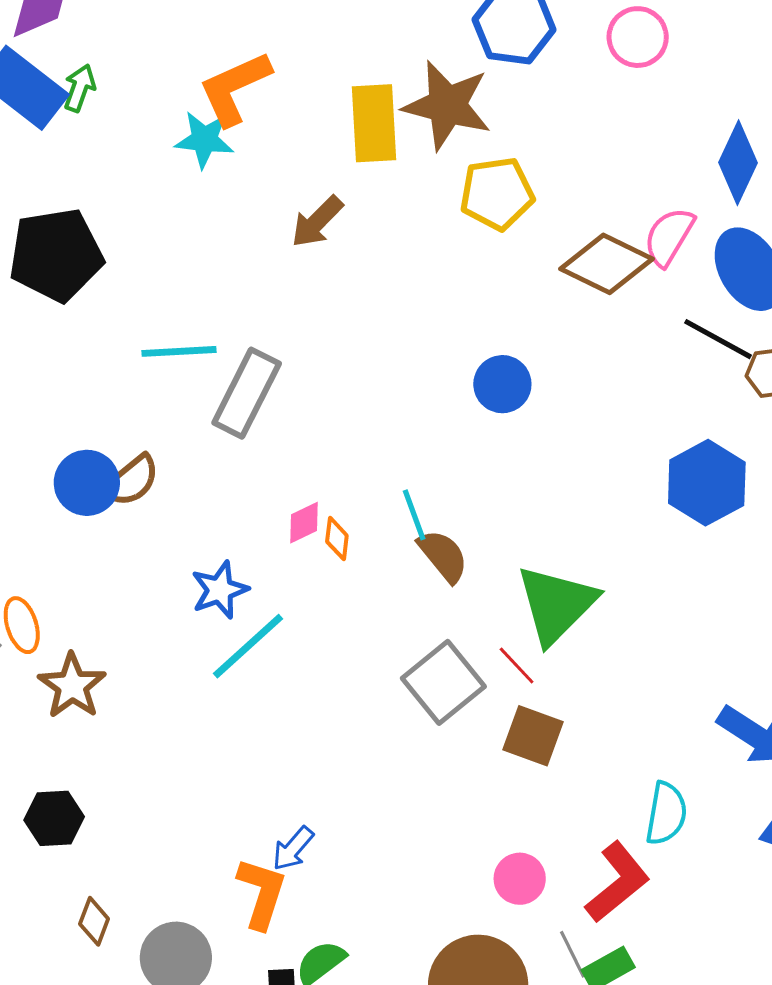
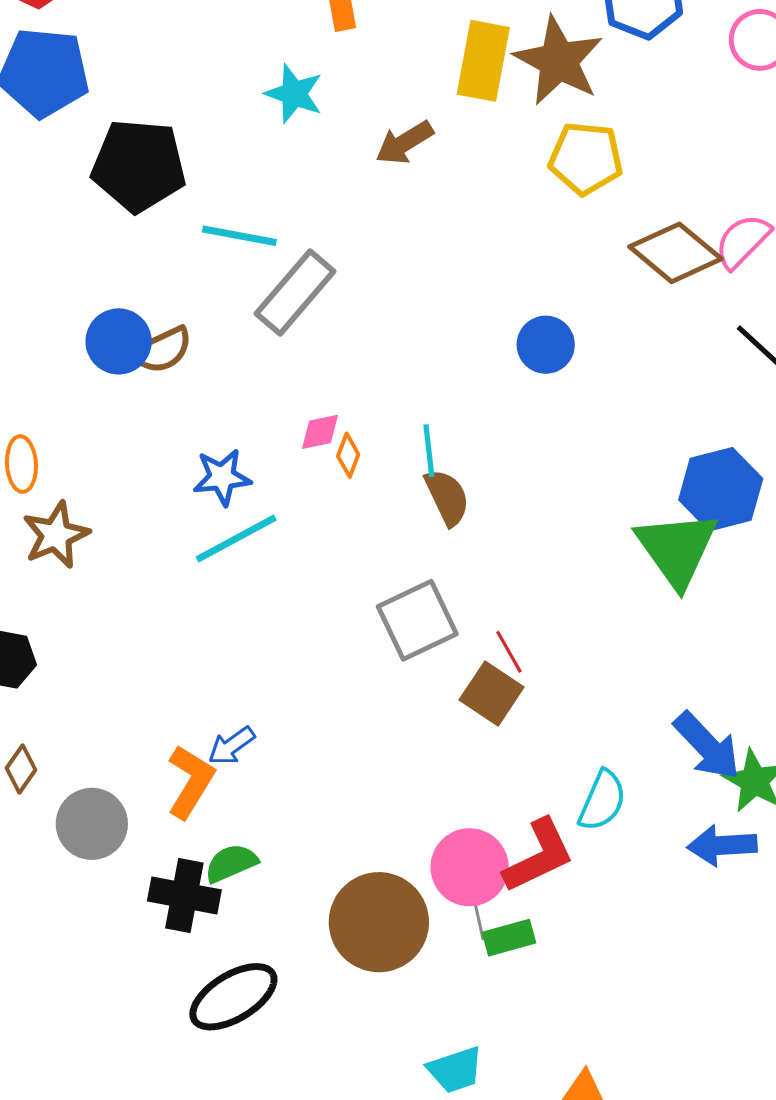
cyan star: (204, 140) -> (294, 94), moved
black pentagon: (56, 255) -> (139, 165), moved
green triangle: (556, 604) -> (677, 549), moved, turned -34
red line: (517, 665) -> (509, 652), moved
pink circle: (520, 879) -> (470, 867), moved, size x1.5

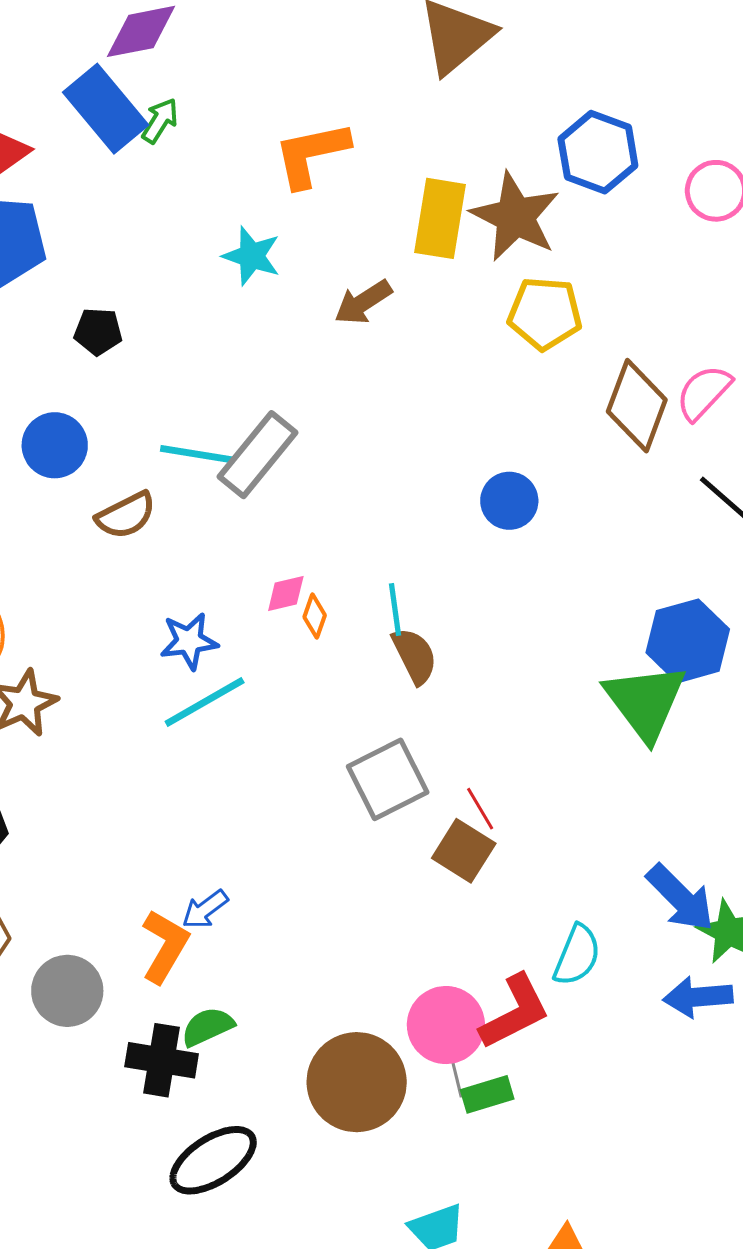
black pentagon: (139, 165) -> (98, 332), size x0.5
cyan line: (239, 236) -> (197, 454), moved
brown diamond: (676, 253) -> (637, 406), turned 72
blue circle: (119, 341) -> (55, 445), moved

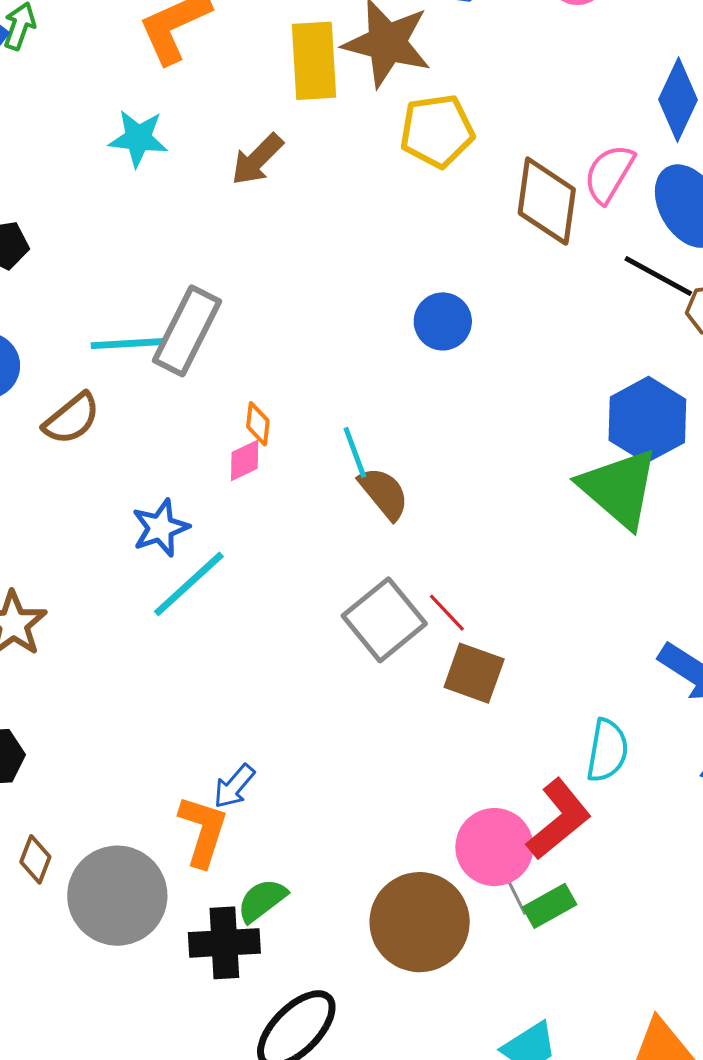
orange diamond: (315, 616) -> (258, 424), moved
red line: (480, 809) -> (447, 613), moved
gray circle: (67, 991) -> (117, 896), size x1.4

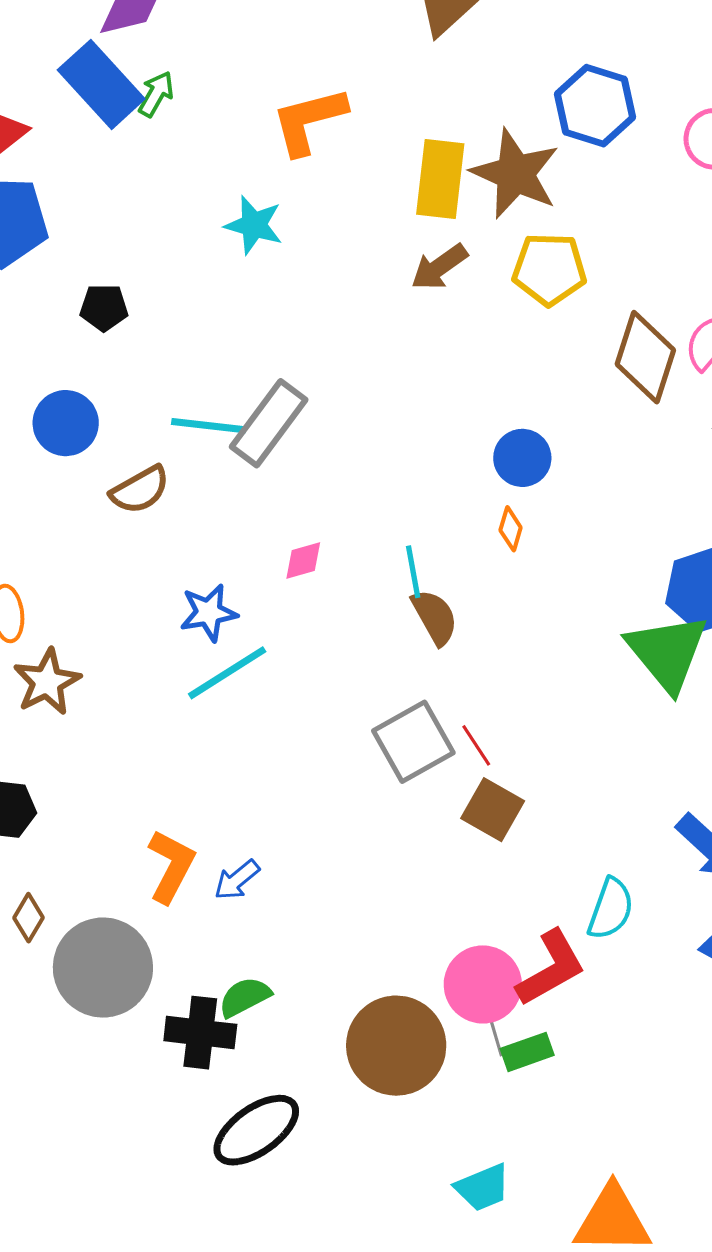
brown arrow: (257, 159) -> (439, 267), moved
orange diamond: (258, 424) -> (511, 529), moved
orange L-shape: (203, 831) -> (171, 866), moved

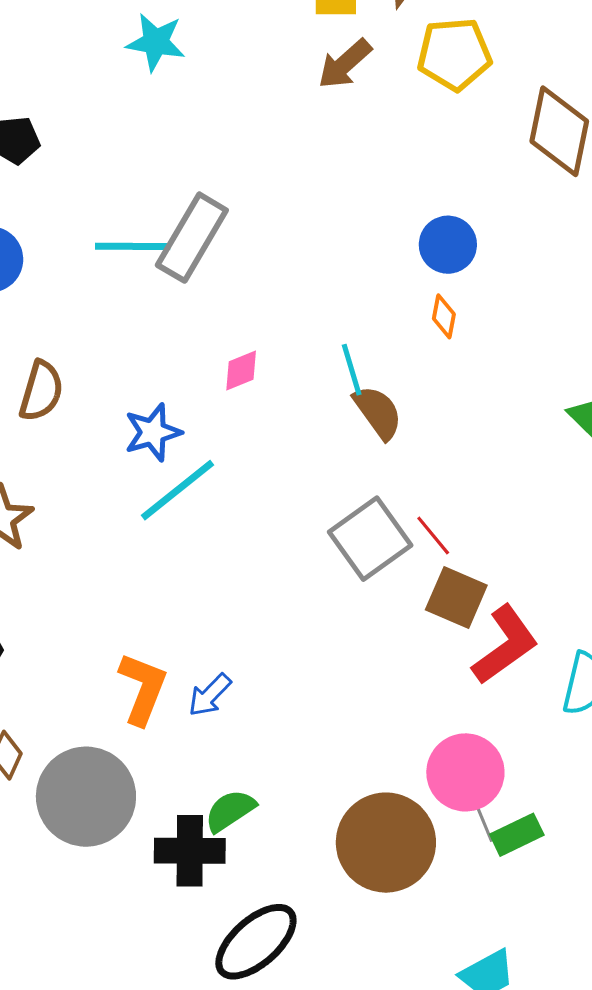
brown semicircle: (140, 490) -> (41, 391), moved, turned -38
red L-shape: (551, 968) -> (505, 645), moved

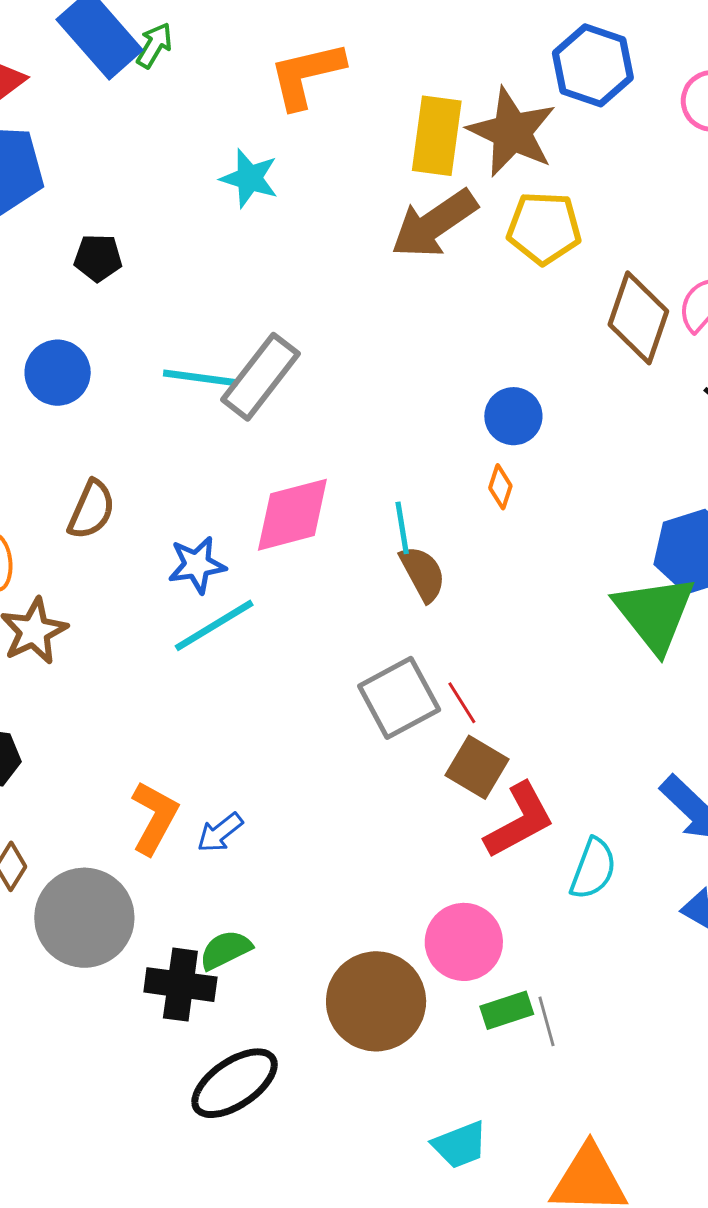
brown arrow: (345, 64) -> (434, 224), size x1.5
pink diamond: (241, 370) -> (292, 515), size x2.0
gray line: (482, 818) -> (547, 1021), moved

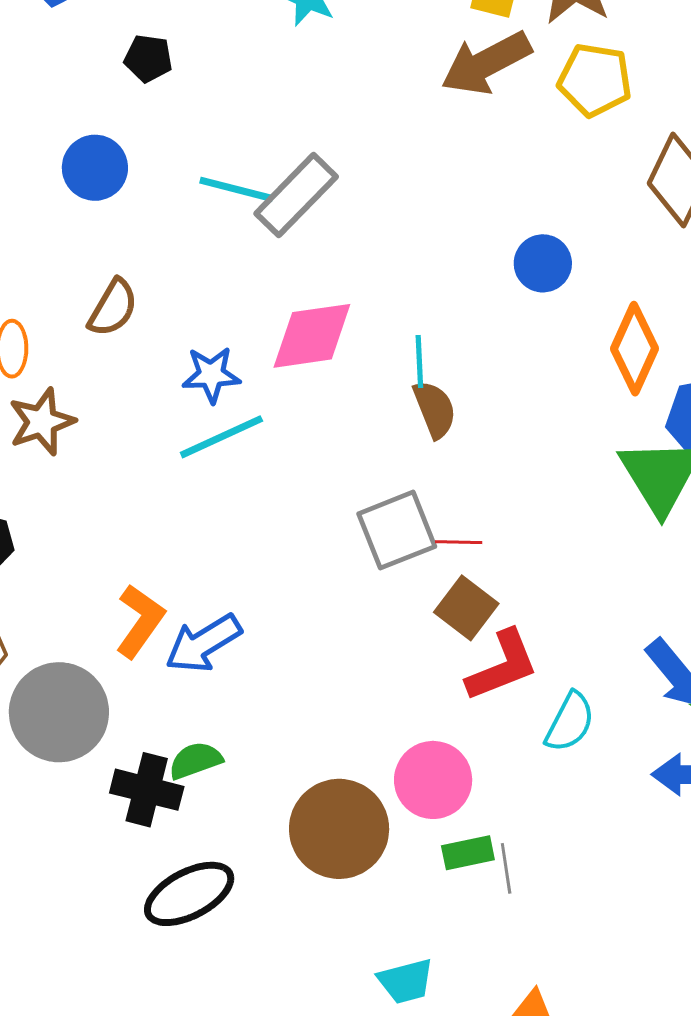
orange diamond: (500, 487) -> (634, 349), moved, size x2.0
red line: (462, 703) -> (459, 542), turned -63
blue arrow: (220, 833) -> (203, 643), size x1.6

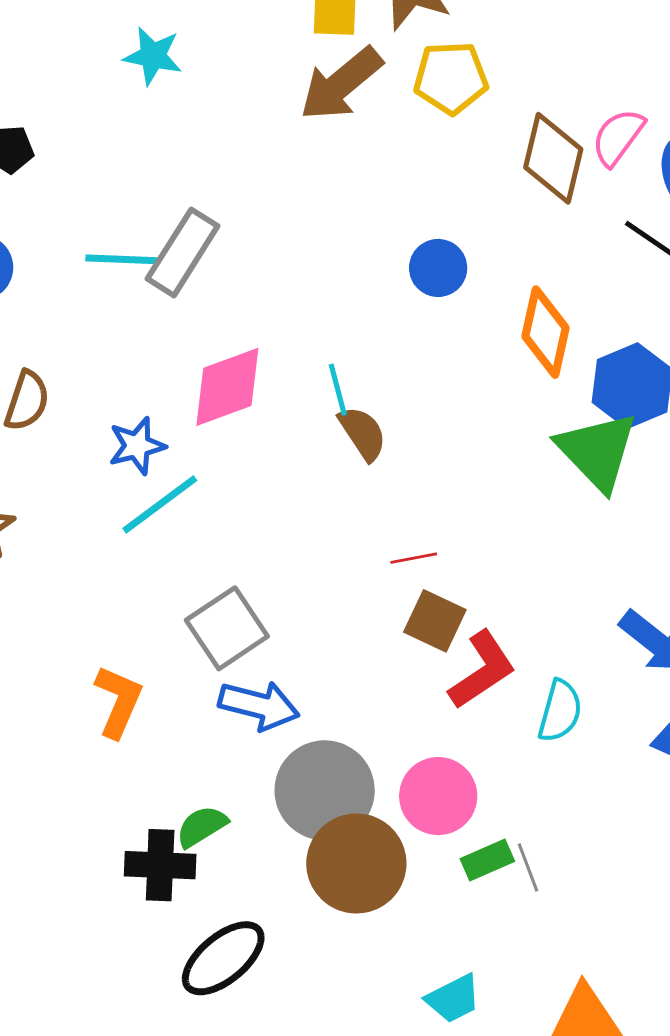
gray square: (397, 530) -> (227, 628), moved
blue arrow: (203, 643) -> (259, 705), moved, turned -122
gray circle: (59, 712) -> (325, 790), moved

